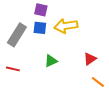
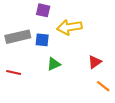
blue square: (40, 28) -> (42, 40), moved
gray rectangle: (17, 35) -> (18, 37), turned 45

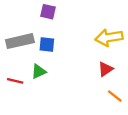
yellow arrow: (69, 27) -> (109, 37), moved
green triangle: (54, 64) -> (39, 71), moved

